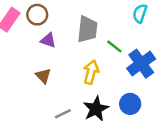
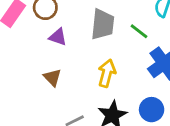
green line: (114, 46) -> (139, 31), moved

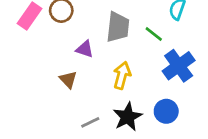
purple triangle: (58, 37) -> (85, 49), moved

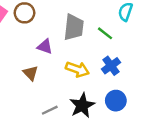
blue cross: (179, 66) -> (111, 66), moved, size x0.7
yellow arrow: (122, 75) -> (77, 69), turned 95

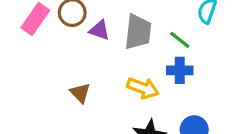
purple triangle: (45, 47) -> (99, 30), moved
blue cross: (111, 66) -> (180, 70), moved, turned 36

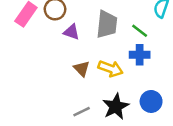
purple triangle: (99, 30) -> (71, 32), moved
brown triangle: (80, 93) -> (82, 69), moved

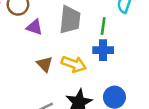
green line: (140, 31) -> (103, 26), turned 60

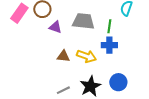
gray trapezoid: (70, 20) -> (83, 21), turned -90
brown triangle: (45, 64) -> (63, 56), turned -40

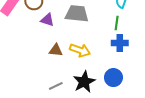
green line: (109, 26) -> (117, 23), moved
blue cross: (109, 45) -> (120, 43), moved

